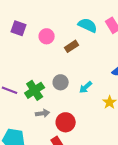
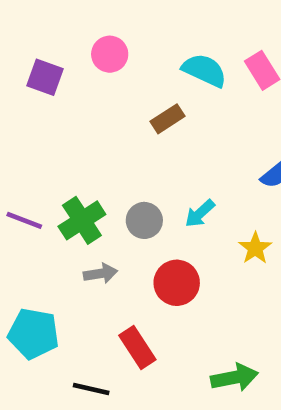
pink circle: (47, 36) -> (110, 54), moved
gray circle: (61, 82) -> (144, 220), moved
red circle: (66, 122) -> (177, 283), moved

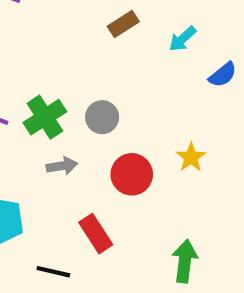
cyan arrow: (200, 213) -> (183, 39), moved
yellow star: (255, 248) -> (191, 157), moved
green arrow: (234, 377) -> (185, 261), turned -72

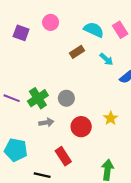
cyan arrow: (183, 39) -> (106, 59), turned -96

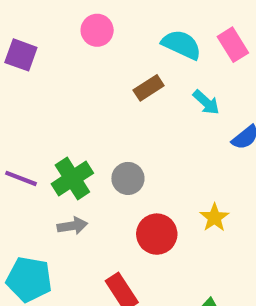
purple square: (21, 33) -> (21, 55), moved
gray arrow: (46, 122) -> (72, 226), moved

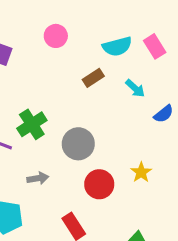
cyan semicircle: (181, 45) -> (117, 46), turned 140
green cross: (72, 178) -> (32, 124), moved
gray circle: (128, 178) -> (78, 144), size x1.4

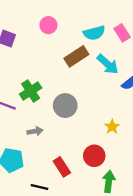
brown rectangle: (93, 78) -> (76, 56), size x1.5
cyan arrow: (135, 88) -> (108, 64), size x1.5
red circle: (99, 184) -> (94, 156), moved

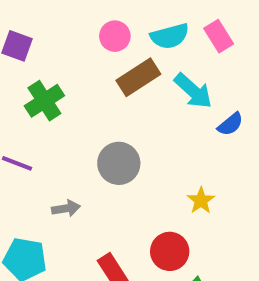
pink circle: (48, 25) -> (115, 36), moved
green cross: (31, 91) -> (44, 101), moved

